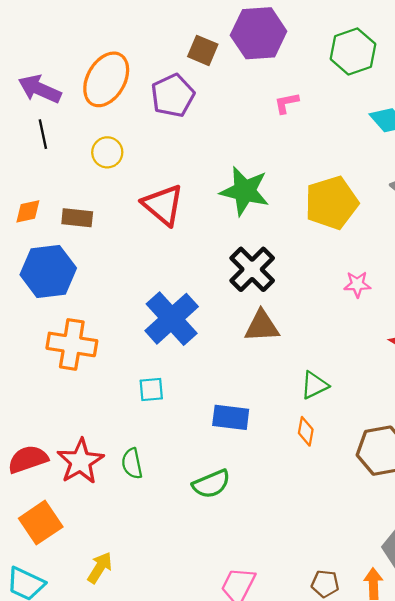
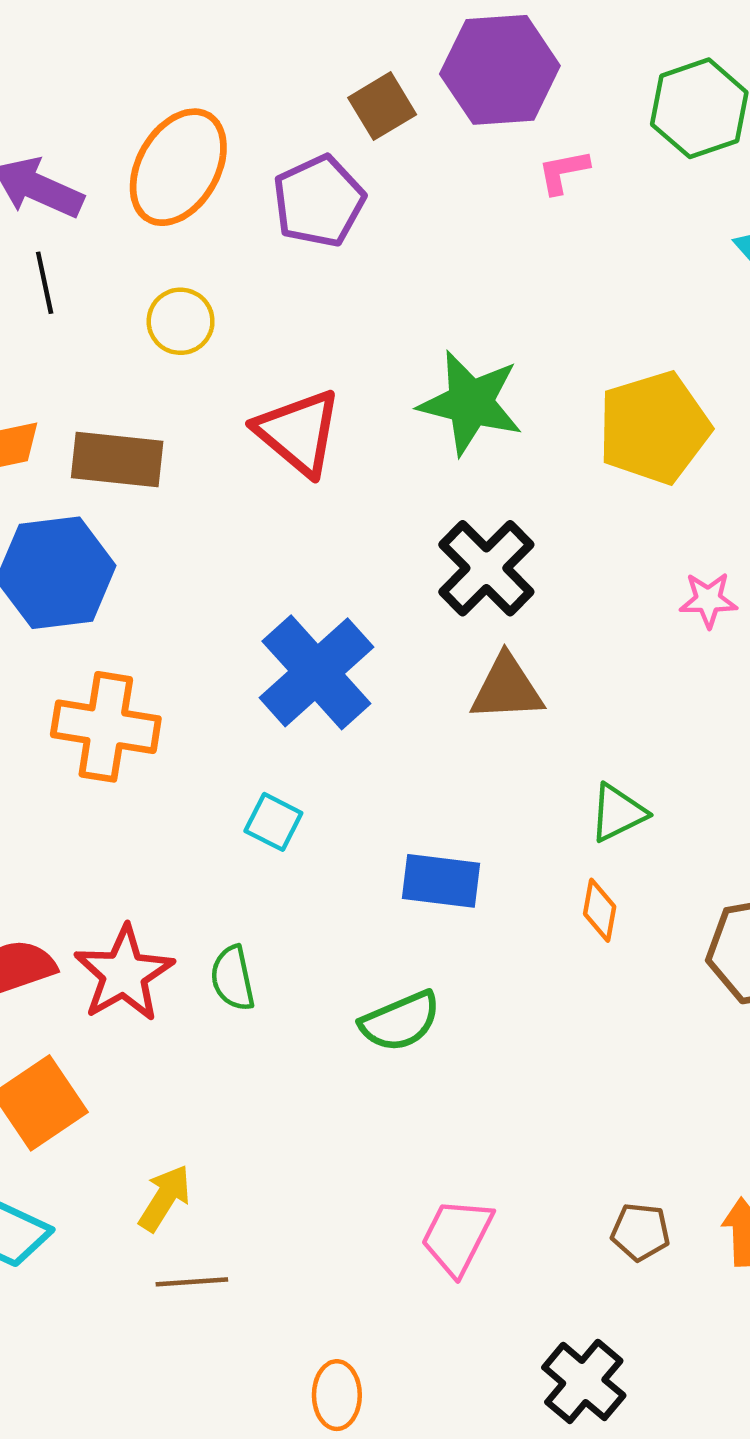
brown square: (203, 50) -> (382, 106), turned 36
pink L-shape: (286, 103) -> (563, 172), moved
brown rectangle: (77, 218) -> (117, 459), size x1.4
cyan square: (151, 389) -> (273, 822), turned 32

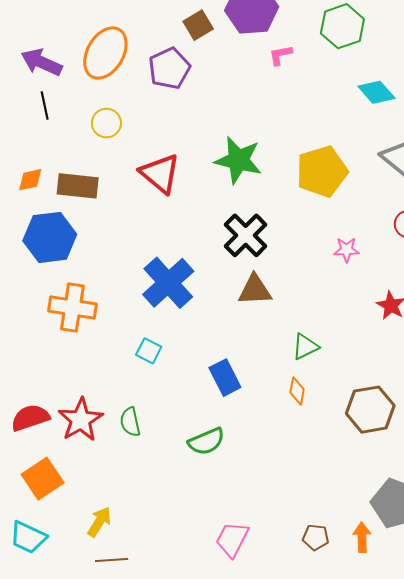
blue rectangle: (441, 881) -> (225, 378), turned 56

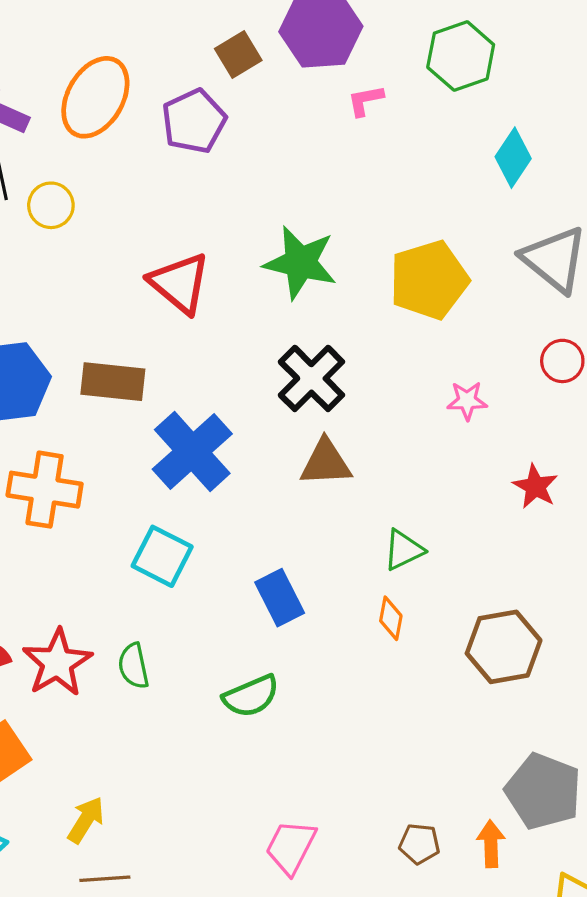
cyan diamond: (376, 92) -> (513, 158), turned 75
yellow circle: (106, 123) -> (51, 205), moved
brown rectangle: (78, 186) -> (113, 382), moved
cyan square: (149, 351) -> (162, 556), size x1.5

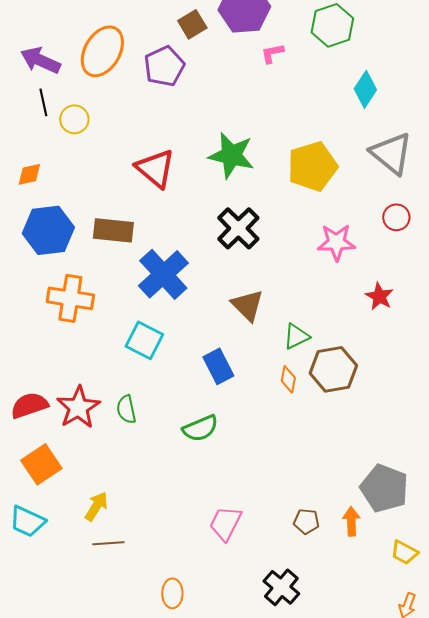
pink star: (467, 401) -> (336, 242), size x1.5
brown triangle: (326, 463) -> (247, 305), moved, turned 48
brown hexagon: (504, 647) -> (333, 369), moved

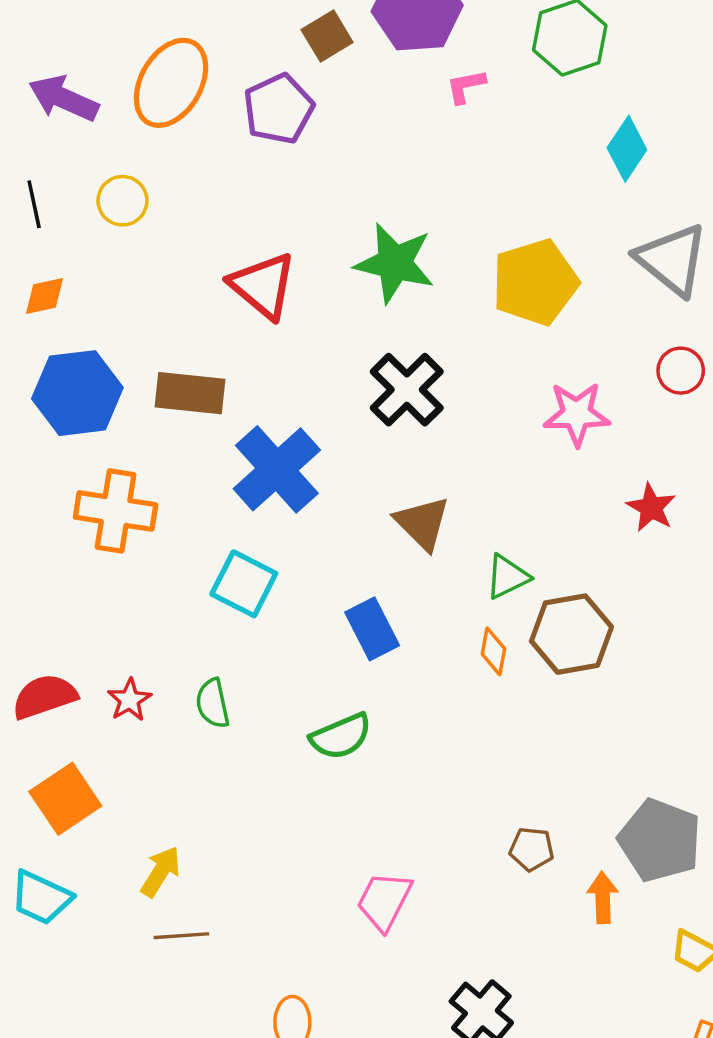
black line: (43, 102) -> (34, 204), moved
red star: (78, 407) -> (129, 700), size x0.6
brown pentagon: (306, 521) -> (532, 849), moved

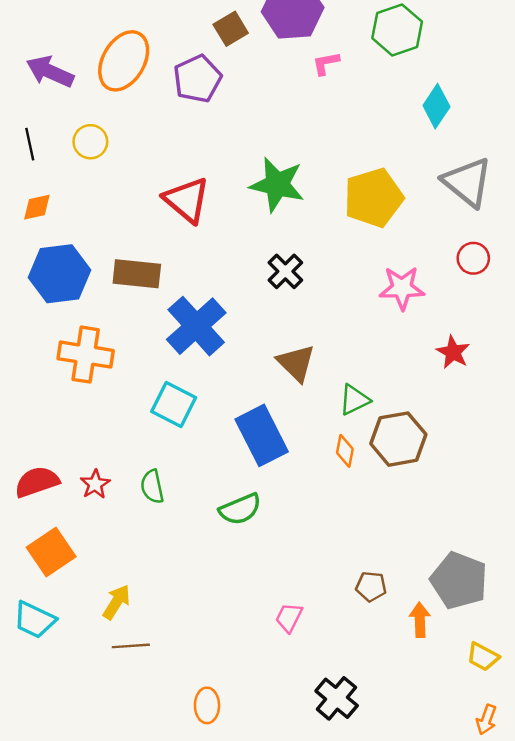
black cross: (407, 390) -> (285, 271), size x0.7
blue rectangle: (372, 629) -> (262, 435), size x1.4
pink trapezoid: (384, 901) -> (289, 617), moved, size x0.7

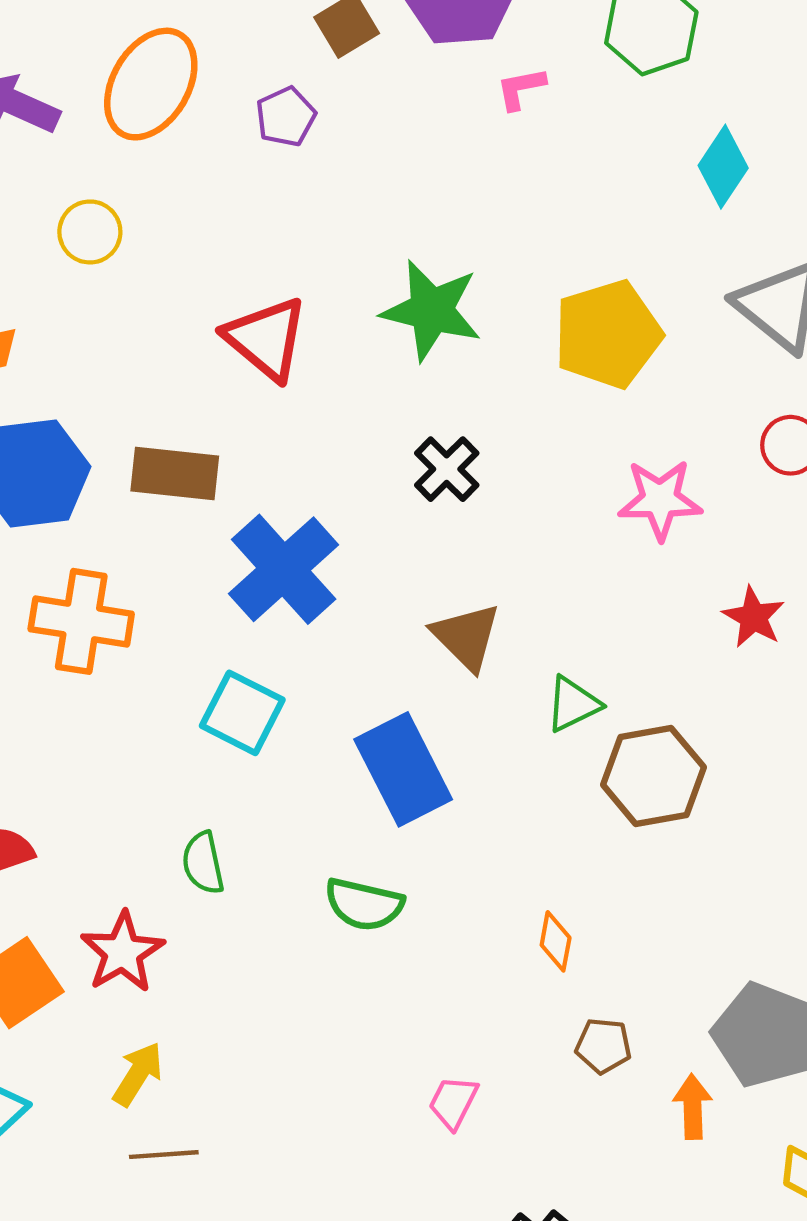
purple pentagon: (197, 79) -> (286, 117), size x0.7
orange diamond: (345, 451) -> (556, 941), moved
red star: (95, 484) -> (123, 952), moved, size x1.5
green semicircle: (240, 509) -> (364, 904), turned 36

